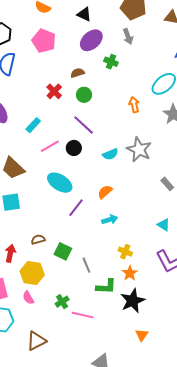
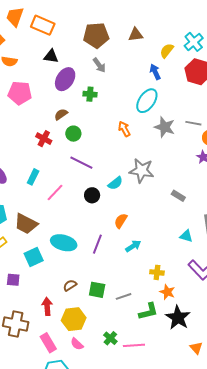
black circle: (74, 148) -> (92, 195), moved
cyan ellipse: (60, 183) -> (64, 243), moved
gray line: (86, 265) -> (124, 296), turned -70

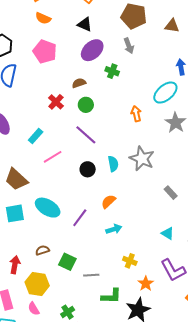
cyan semicircle: (115, 183) -> (113, 164), turned -77
orange star: (167, 292) -> (146, 284), moved

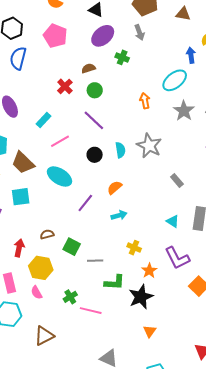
cyan ellipse: (48, 208) -> (59, 176), moved

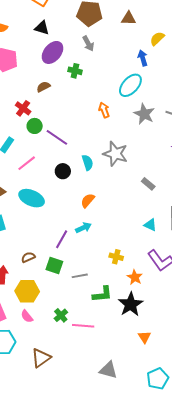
green circle: (95, 90) -> (35, 126), moved
purple line: (85, 203) -> (62, 239), moved
cyan arrow: (119, 215) -> (83, 228), moved

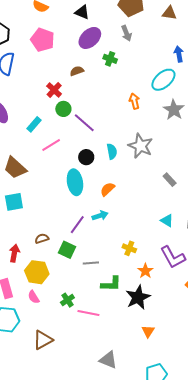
cyan ellipse: (32, 198) -> (75, 182), moved, turned 50

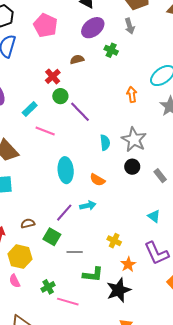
pink line: (51, 145) -> (45, 131), turned 48
black circle: (86, 157) -> (132, 167), moved
orange semicircle: (107, 189) -> (97, 180), turned -112

